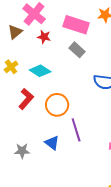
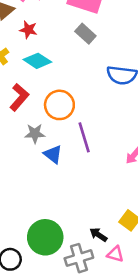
red star: (44, 37) -> (28, 30), moved
gray star: (22, 151) -> (35, 133), moved

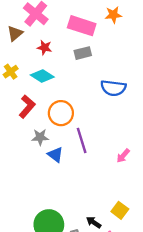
red star: (28, 30) -> (44, 48), moved
gray rectangle: (85, 34) -> (83, 53), turned -56

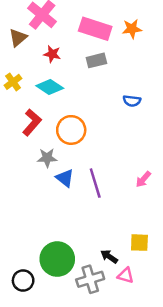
orange star: (113, 15) -> (132, 29), moved
blue semicircle: (113, 88) -> (132, 101), size x0.6
purple line: (82, 140) -> (95, 183), moved
yellow square: (120, 210) -> (139, 243), turned -35

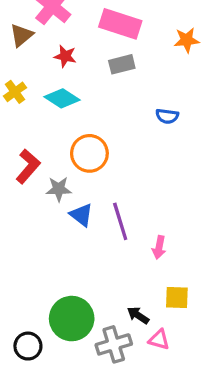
orange star: (132, 29) -> (187, 40), moved
red L-shape: (32, 122) -> (28, 166), moved
pink arrow: (143, 179) -> (159, 247), moved, turned -30

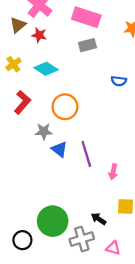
red star: (65, 56) -> (39, 35), moved
red L-shape: (28, 166) -> (22, 102), moved
pink triangle: (159, 340) -> (113, 248), moved

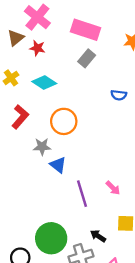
gray rectangle: (87, 45) -> (87, 58), turned -36
purple line: (86, 154) -> (82, 194), moved
pink arrow: (113, 172) -> (113, 188), turned -56

